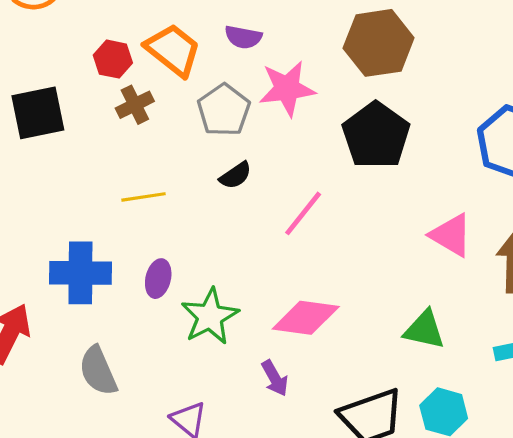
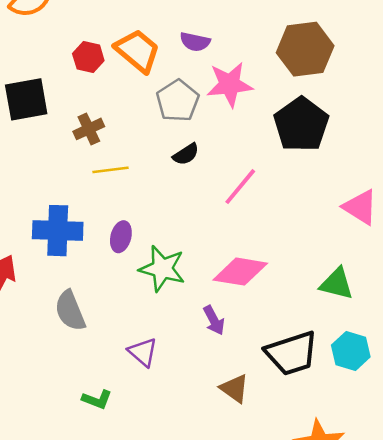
brown cross: (135, 105) -> (89, 129), moved
green star: (210, 316) -> (162, 269), turned -30

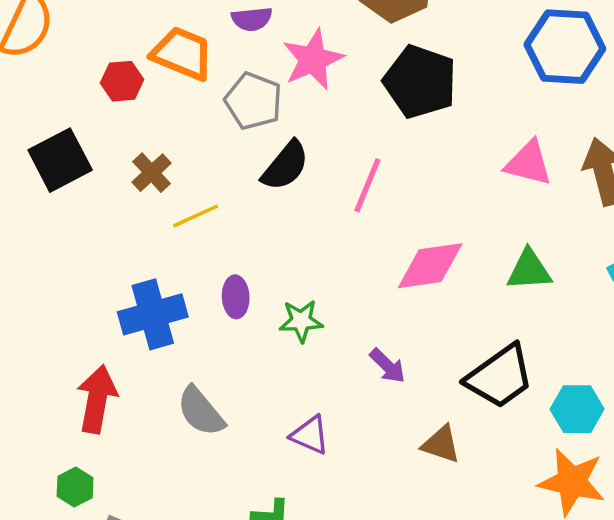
black semicircle: (186, 154) -> (285, 166), size x1.5
green star: (162, 269) -> (301, 321), size x0.7
pink diamond: (240, 272) -> (430, 266), moved
cyan hexagon: (351, 351) -> (577, 409), moved

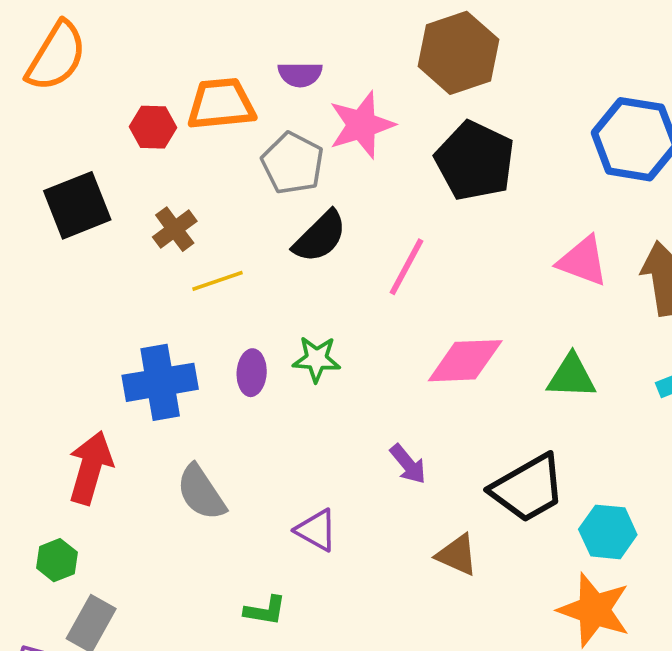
orange trapezoid: (182, 54) -> (221, 104), turned -34
green star: (301, 321) -> (317, 359), moved

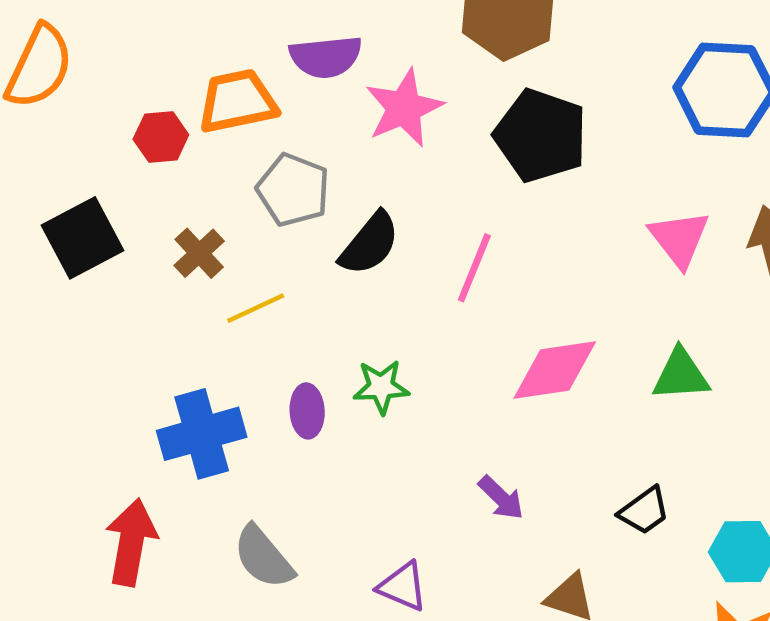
purple semicircle: (300, 74) -> (326, 57), size x1.4
gray pentagon: (293, 163) -> (293, 190), moved
pink triangle: (583, 261) -> (679, 239), turned 38
black trapezoid: (528, 488) -> (644, 511), size x0.6

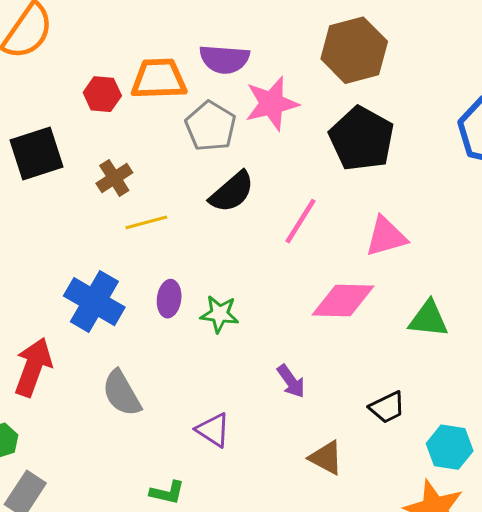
gray pentagon: (293, 190) -> (211, 126), moved
pink triangle: (679, 239) -> (386, 236), moved, turned 42
green star: (381, 387) -> (219, 314), moved
blue cross: (202, 434) -> (94, 302), turned 36

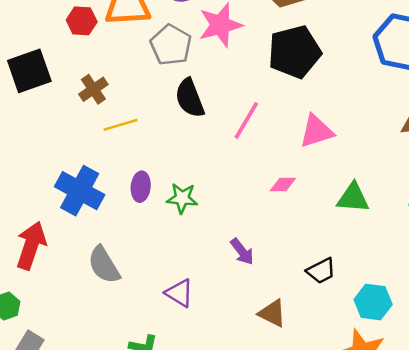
black pentagon: (362, 139) -> (295, 52), turned 30
black semicircle: (232, 192) -> (190, 98), turned 111
pink diamond: (343, 300) -> (283, 184), size x0.5

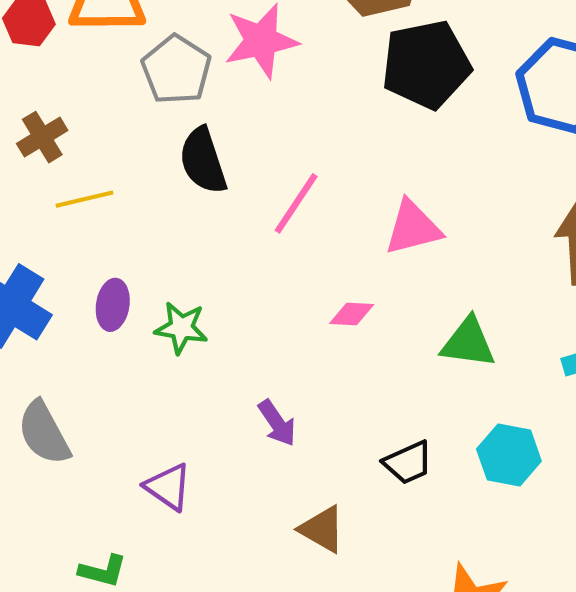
black pentagon: (295, 52) -> (426, 65), moved
cyan hexagon: (373, 302) -> (509, 455), moved

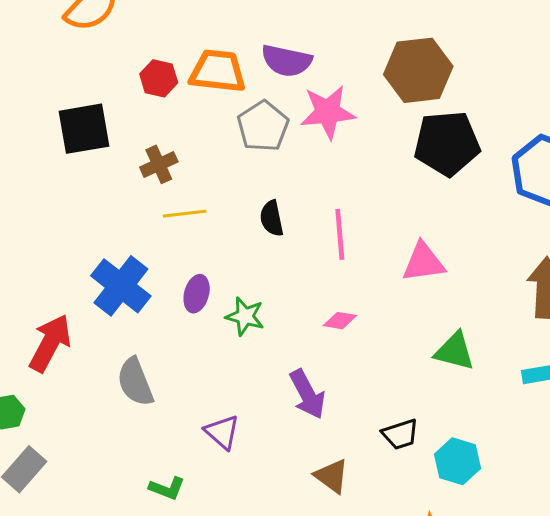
black semicircle: (203, 161) -> (272, 218), moved, size x0.7
pink line: (296, 203) -> (340, 234), turned -45
pink diamond: (352, 314) -> (340, 321), moved
purple arrow: (277, 423) -> (307, 394), size x1.4
cyan hexagon: (509, 455) -> (458, 461), moved

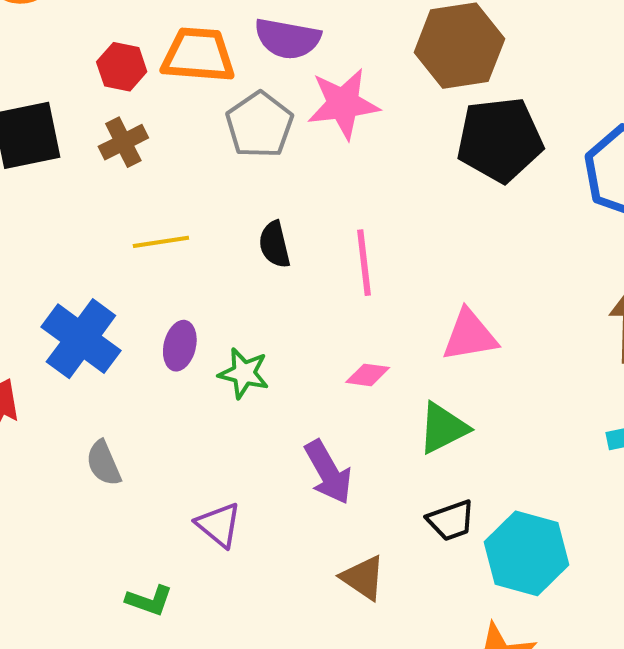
brown cross: (159, 164) -> (123, 142), moved
pink triangle: (424, 262) -> (470, 336), moved
green triangle: (455, 351) -> (443, 428), moved, turned -39
gray semicircle: (135, 382) -> (104, 463), size x0.7
cyan hexagon: (458, 461) -> (527, 553), size x1.4

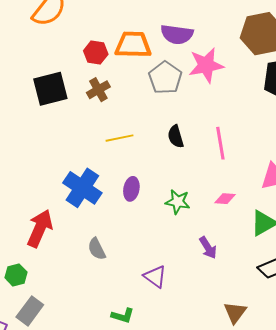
green star: (244, 373) -> (178, 202), moved
purple arrow: (328, 472) -> (208, 248), size x0.7
brown triangle: (363, 578) -> (235, 312), moved, turned 35

